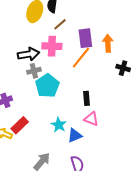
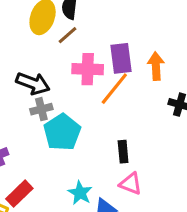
brown line: (60, 24) -> (67, 35), moved
pink cross: (52, 46) -> (88, 69), moved
black arrow: (28, 54) -> (33, 83), turned 30

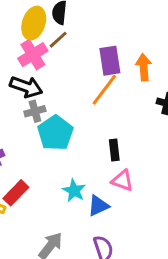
pink cross: (88, 69) -> (33, 55), moved, turned -32

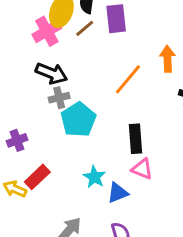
pink cross: (33, 55) -> (47, 31), moved
purple rectangle: (110, 61) -> (116, 19), moved
black rectangle: (114, 150) -> (135, 139), size x1.4

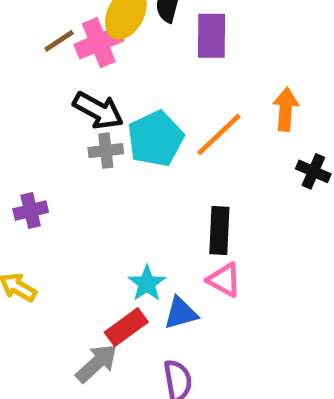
brown line: (85, 28) -> (59, 41), moved
cyan pentagon: (78, 120) -> (156, 139), moved
red rectangle: (37, 177) -> (126, 327), moved

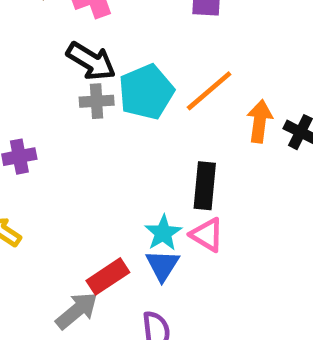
orange arrow: (286, 109) -> (260, 121), moved
cyan star: (147, 284) -> (163, 233), moved
blue triangle: (181, 313) -> (162, 265), turned -45

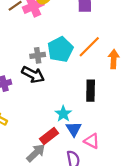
black arrow: (91, 61) -> (33, 75), moved
cyan star: (163, 233) -> (63, 114), moved
pink triangle: (207, 235) -> (92, 141), moved

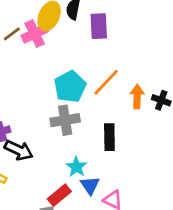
gray cross: (38, 55) -> (65, 120), moved, size x1.5
black arrow: (33, 75) -> (19, 150), moved

